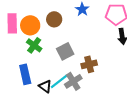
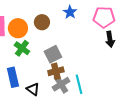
brown cross: (89, 64) -> (56, 71), moved
cyan line: (59, 81) -> (79, 84), moved, turned -66

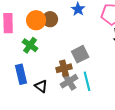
orange circle: (18, 28) -> (36, 20), moved
gray square: (53, 54) -> (80, 54), moved

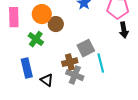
brown circle: (50, 19) -> (56, 24), moved
gray cross: (69, 81) -> (75, 75), turned -36
cyan line: (87, 81) -> (101, 63), moved

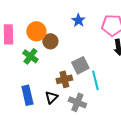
blue rectangle: (27, 68) -> (27, 95), moved
gray cross: (75, 75) -> (77, 102), moved
black triangle: (47, 80) -> (51, 97), moved, turned 40

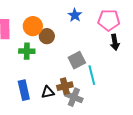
green cross: (30, 56) -> (27, 51), turned -35
brown cross: (64, 79) -> (65, 86), moved
black triangle: (51, 97) -> (48, 92), turned 32

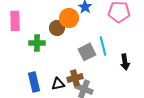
orange circle: (33, 26) -> (69, 18), moved
black arrow: (115, 42) -> (125, 62), moved
cyan line: (92, 75) -> (103, 46), moved

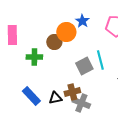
blue rectangle: (34, 82) -> (31, 96), turned -30

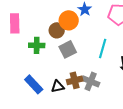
cyan line: (100, 60) -> (103, 48), turned 30
gray square: (84, 66) -> (68, 49), moved
gray cross: (81, 103) -> (91, 81), moved

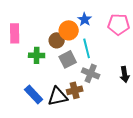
cyan line: (103, 48) -> (87, 48), moved, turned -30
gray cross: (91, 81) -> (91, 73), moved
black triangle: (58, 86) -> (58, 96), size x1.5

